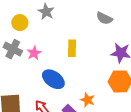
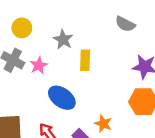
gray star: (46, 12) -> (63, 40), moved

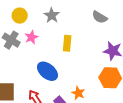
gray star: (63, 40) -> (52, 15), moved
pink star: (39, 65) -> (31, 37), moved

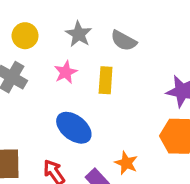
gray semicircle: (100, 17) -> (124, 41), moved
pink star: (31, 37) -> (66, 72), moved

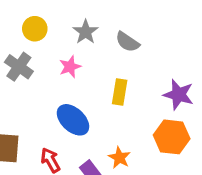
yellow rectangle: (106, 80) -> (120, 92), moved

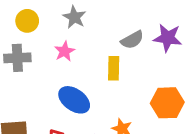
gray semicircle: (127, 42) -> (132, 40), moved, turned -55
gray cross: (19, 67) -> (17, 58), turned -30
purple star: (178, 95) -> (168, 38), moved

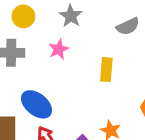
gray semicircle: (132, 40) -> (128, 26), moved
blue ellipse: (74, 100) -> (37, 104), moved

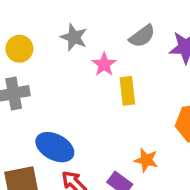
pink star: (59, 49) -> (104, 64), moved

